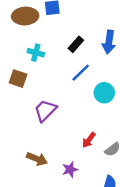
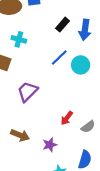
black rectangle: (76, 44) -> (63, 25), moved
cyan circle: (104, 93) -> (81, 65), moved

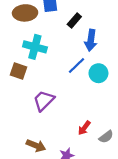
black rectangle: (63, 25) -> (74, 21), moved
blue arrow: (85, 30) -> (91, 40), moved
cyan cross: (19, 39) -> (35, 47), size x1.5

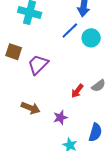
brown square: (18, 71) -> (14, 52), moved
gray semicircle: (106, 137) -> (99, 86), moved

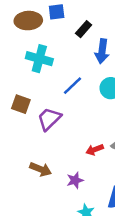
blue line: (70, 30) -> (73, 86), moved
red arrow: (77, 91) -> (95, 150), turned 32

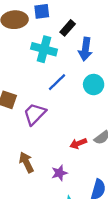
cyan cross: (39, 59) -> (44, 49), moved
brown arrow: (41, 169) -> (26, 162), turned -138

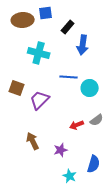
cyan cross: (44, 49) -> (39, 53), moved
blue line: (57, 82) -> (69, 77), moved, turned 48
cyan circle: (94, 85) -> (90, 88), moved

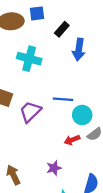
blue line: (69, 77) -> (63, 99), moved
cyan circle: (90, 88) -> (82, 115), moved
brown arrow: (33, 141) -> (13, 175), moved

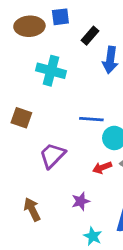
purple trapezoid: (30, 112) -> (52, 155), moved

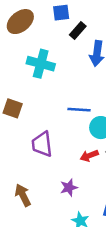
blue square: (60, 17) -> (61, 13), moved
brown ellipse: (29, 26) -> (20, 22), turned -36
purple trapezoid: (52, 155) -> (42, 144), turned -52

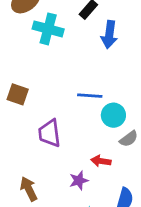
cyan cross: (41, 64) -> (48, 29), moved
red arrow: (89, 156) -> (101, 161), moved, turned 30

